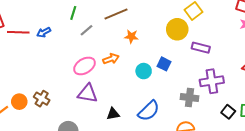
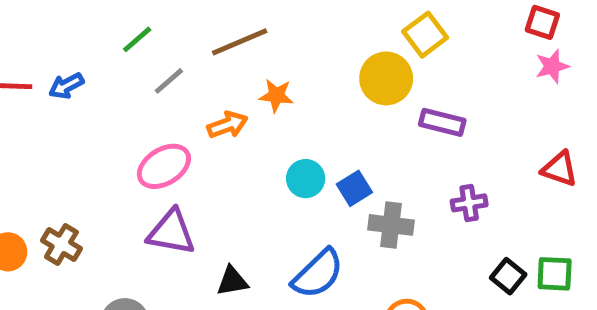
green line: (73, 13) -> (137, 39), turned 32
orange arrow: (111, 59) -> (227, 125), moved
blue square: (164, 64) -> (354, 188), moved, turned 32
purple cross: (212, 81) -> (469, 203), size x0.6
gray cross: (189, 98) -> (391, 225), moved

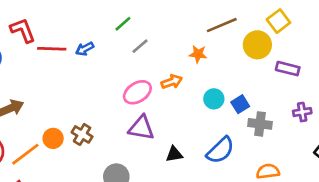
brown line: (240, 42) -> (222, 25), moved
orange arrow: (227, 125) -> (172, 82), moved

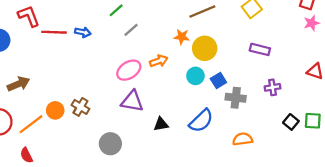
yellow circle: (257, 45) -> (205, 48), moved
blue arrow: (85, 49) -> (83, 32), turned -140

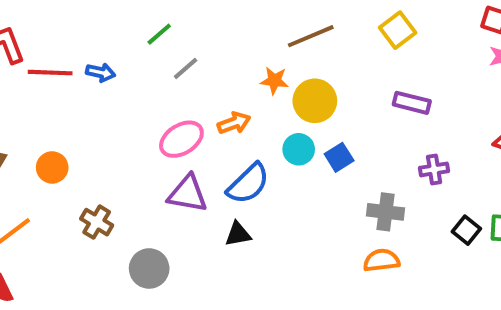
gray cross: (236, 98) -> (386, 212), moved
brown cross: (80, 107) -> (97, 222), moved
orange circle: (55, 110) -> (52, 167), moved
blue semicircle: (201, 121) -> (248, 184), moved

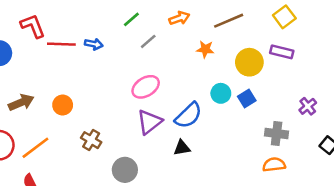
yellow circle: (315, 101) -> (249, 62), moved
purple rectangle: (412, 103) -> (282, 52), moved
orange arrow: (234, 123) -> (179, 18), moved
purple cross: (434, 169) -> (308, 106), turned -30
purple triangle: (188, 194) -> (150, 122), turned -48

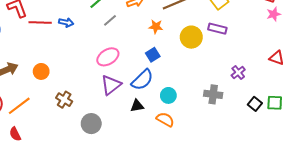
cyan circle: (221, 93) -> (168, 95), moved
blue square: (247, 99) -> (153, 55), moved
orange semicircle: (274, 165) -> (165, 119), moved, turned 36

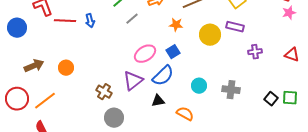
blue arrow: (66, 22) -> (90, 21), turned 64
pink ellipse: (108, 57) -> (145, 54), moved
purple cross: (238, 73) -> (255, 52), moved, turned 32
cyan circle: (168, 95) -> (199, 86), moved
brown cross: (64, 100) -> (104, 92), moved

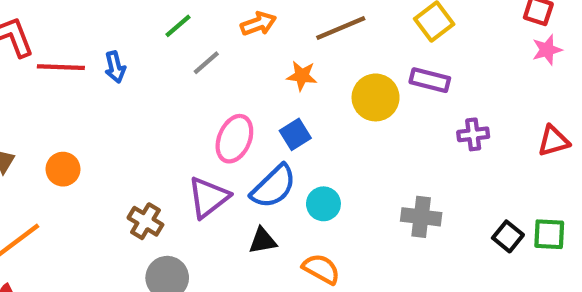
pink ellipse: (145, 54) -> (234, 139), turned -35
red triangle: (292, 55) -> (554, 141), turned -35
cyan circle: (199, 86) -> (323, 204), moved

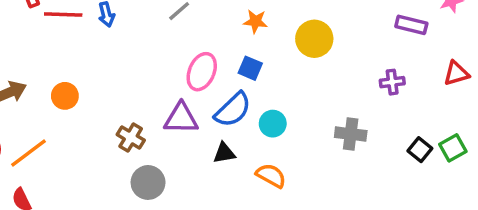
purple rectangle: (430, 80) -> (411, 25), moved
blue square: (295, 134) -> (250, 68), turned -35
purple cross: (473, 134) -> (392, 82), moved
purple triangle: (208, 197) -> (181, 118), turned 39
green square: (549, 234) -> (453, 148), turned -32

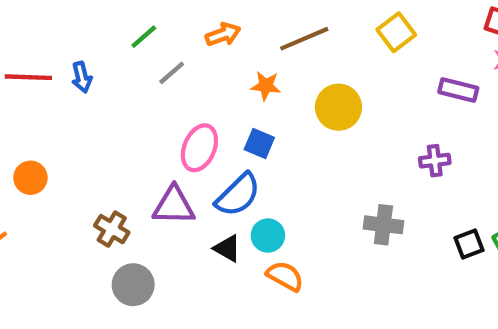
cyan circle: (273, 124) -> (268, 235), moved
black square: (420, 150) -> (469, 244), turned 30
black triangle: (224, 153) -> (227, 248), turned 40

